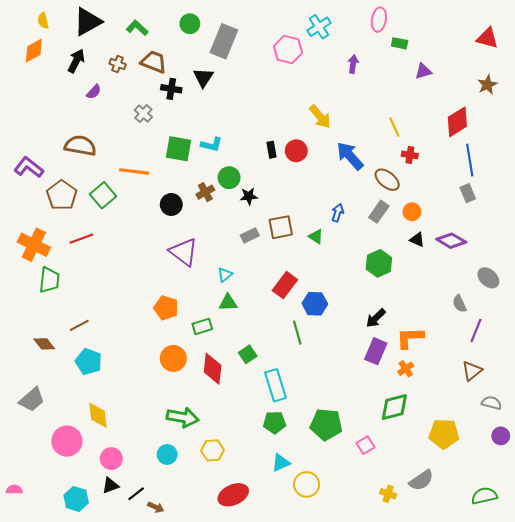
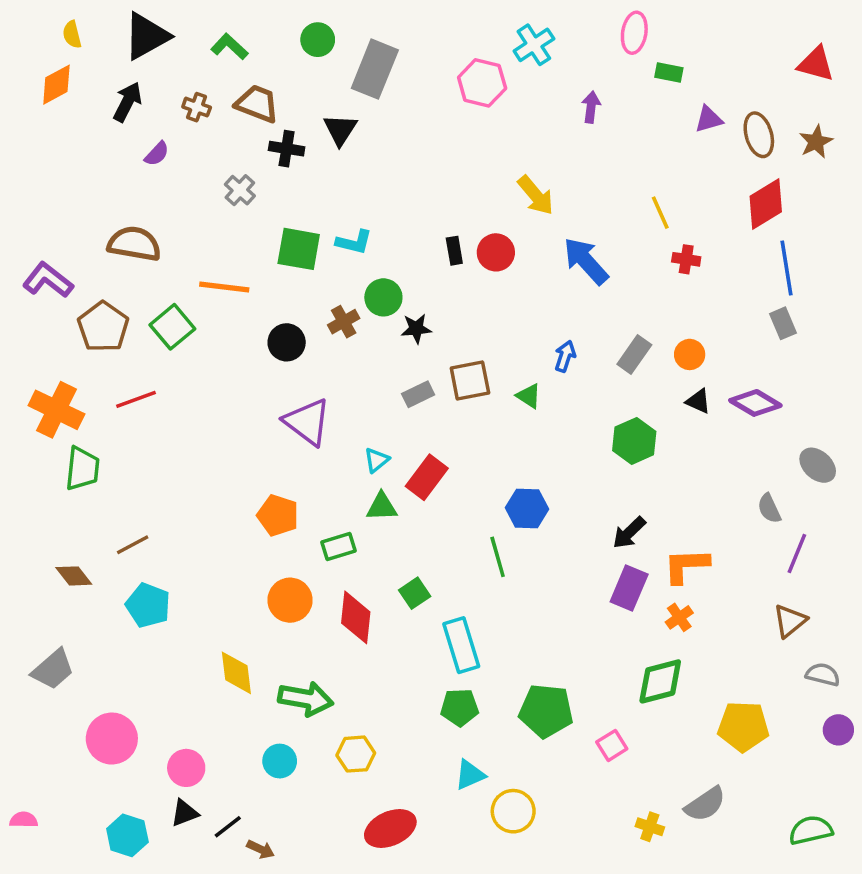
brown ellipse: (387, 180) -> (759, 135), moved, turned 35
red rectangle: (285, 285) -> (427, 477), moved
yellow diamond: (98, 415) -> (236, 673), moved

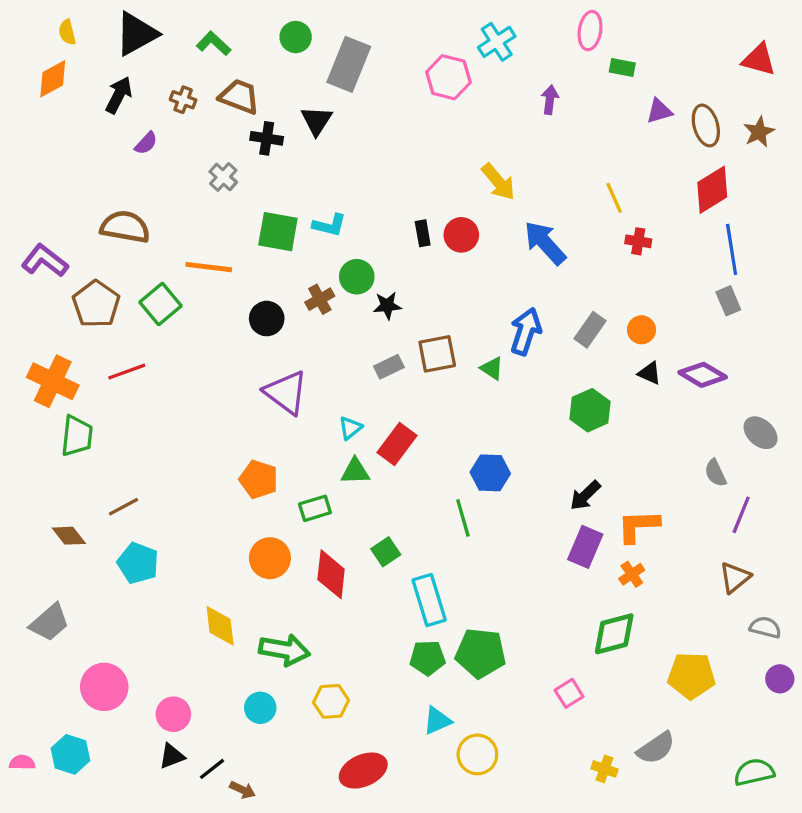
blue arrow: (565, 356) -> (526, 331), size x1.6
green pentagon: (546, 711) -> (481, 653), moved
cyan hexagon: (127, 835) -> (70, 754), moved

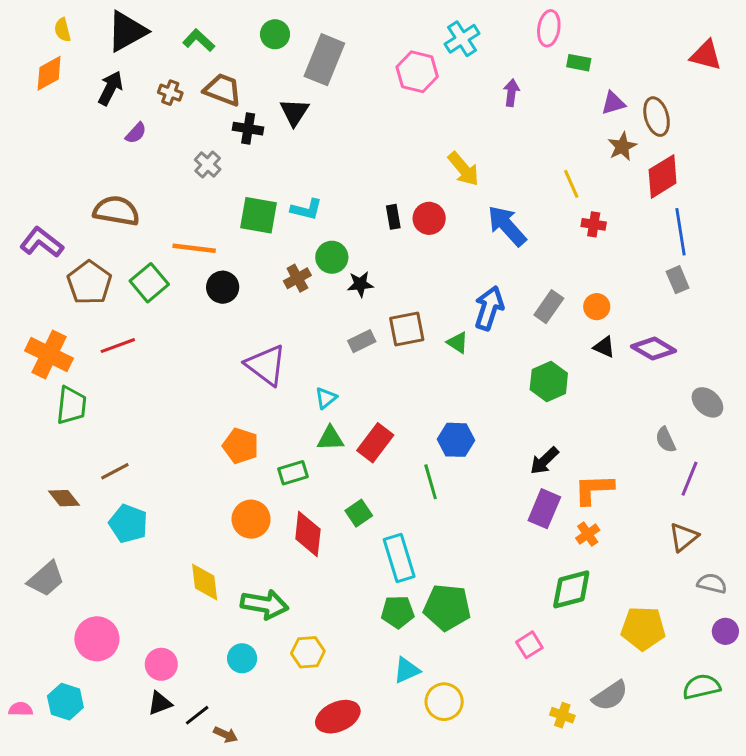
brown star: (759, 132) -> (622, 147), moved
black circle: (267, 319) -> (223, 287), moved
red rectangle: (397, 444) -> (375, 443), moved
green semicircle: (754, 772) -> (701, 687), moved

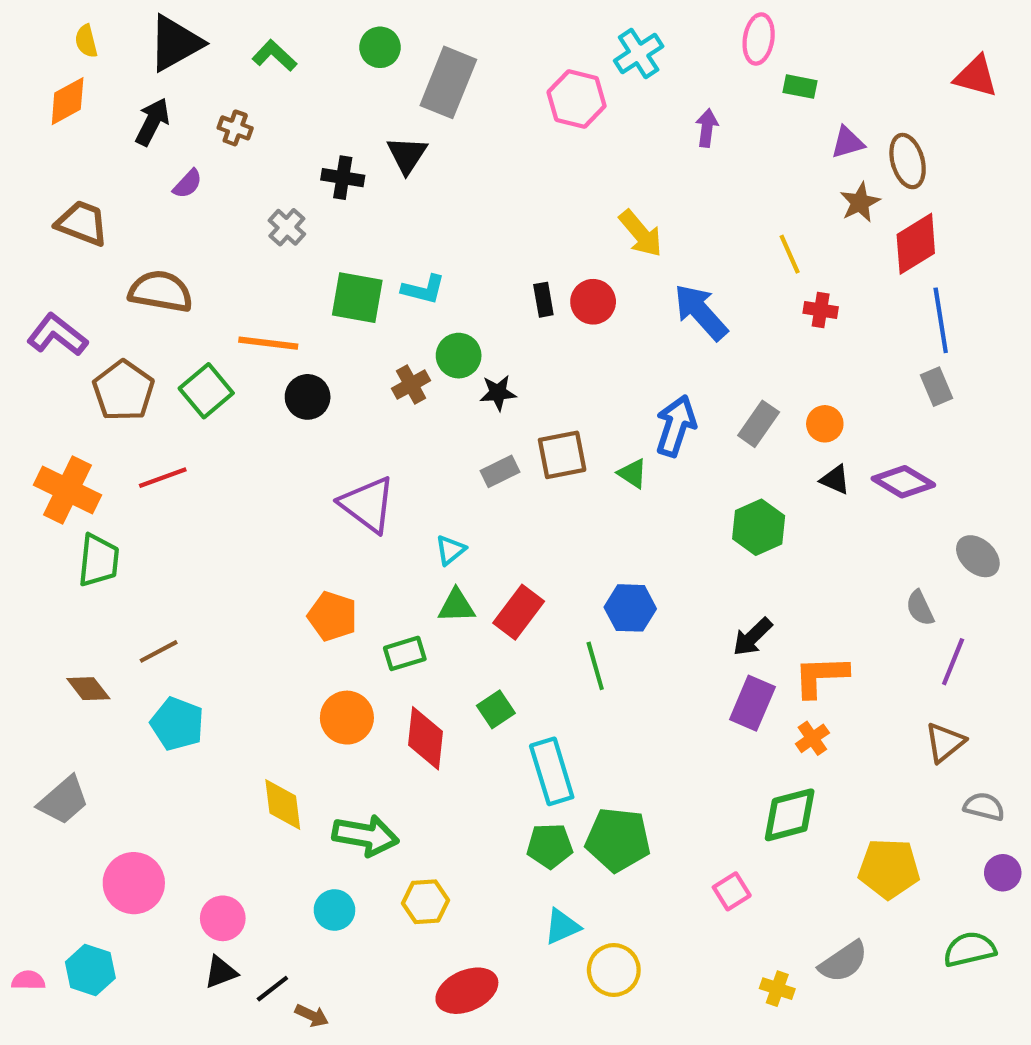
brown trapezoid: (223, 90) -> (82, 223), moved

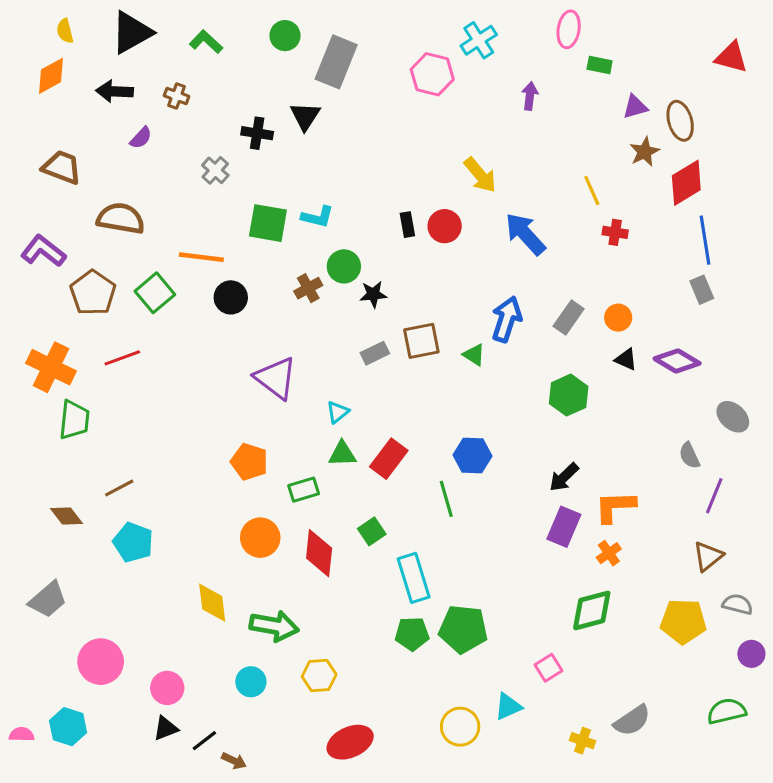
black arrow: (152, 122) -> (115, 91), turned -114
yellow pentagon: (889, 869) -> (683, 621), moved
cyan triangle: (562, 927) -> (508, 707), moved

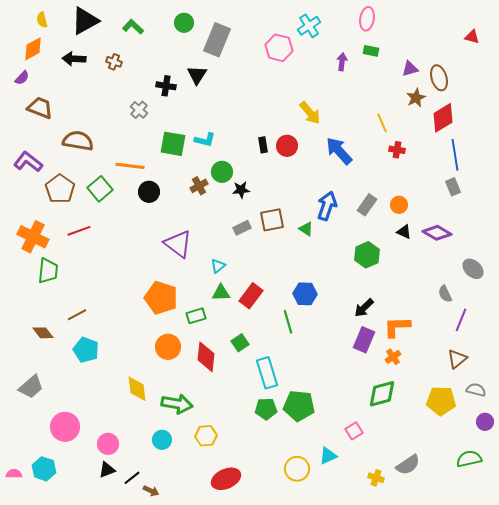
red triangle: (731, 57) -> (472, 37), size x0.7
green rectangle: (600, 65) -> (371, 51), moved
purple semicircle: (141, 138) -> (22, 78), moved
orange pentagon: (249, 462) -> (161, 298), size x1.4

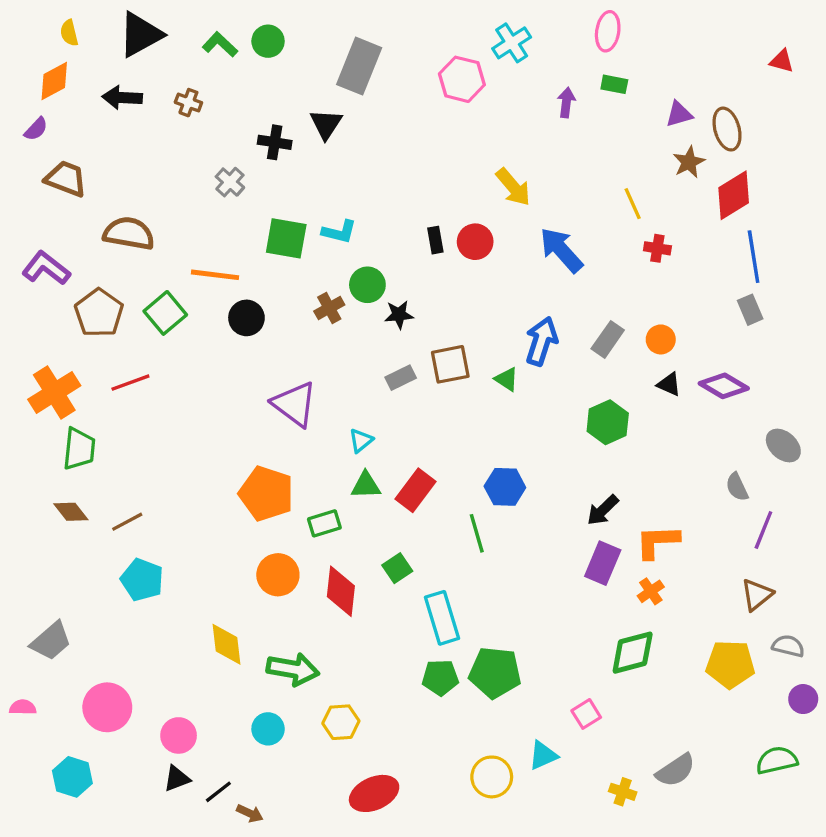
green circle: (184, 23) -> (268, 41), moved
orange cross: (33, 237) -> (54, 392), turned 32
brown diamond: (43, 333) -> (71, 512), moved
pink semicircle: (14, 474) -> (23, 707), moved

